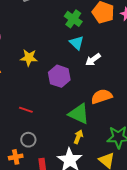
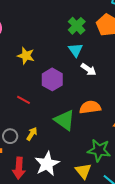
white arrow: (93, 60) -> (88, 69), turned -119
red line: (26, 110) -> (23, 100), moved
yellow arrow: (78, 137) -> (32, 134), moved

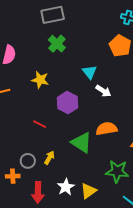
green cross: (77, 26) -> (57, 44), moved
white star: (47, 164) -> (66, 187), size x0.7
yellow triangle: (83, 171) -> (88, 191), moved, turned 36

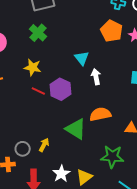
green cross: (57, 44) -> (38, 33), moved
white arrow: (103, 91) -> (96, 77), turned -133
red line: (40, 124) -> (38, 91), moved

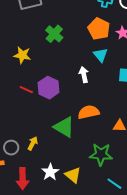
green cross: (38, 33) -> (54, 34), moved
cyan triangle: (82, 58) -> (101, 55), moved
yellow star: (33, 67) -> (22, 55), moved
yellow triangle: (84, 177) -> (73, 175), turned -42

